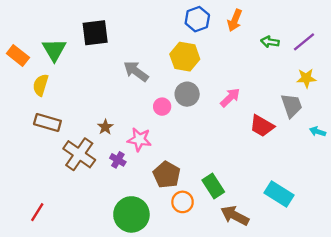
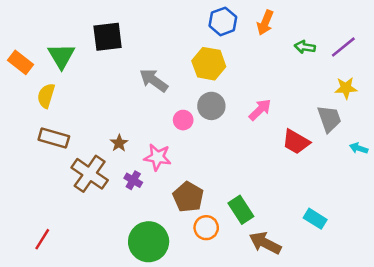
cyan rectangle: (279, 194) -> (315, 219), size x0.7

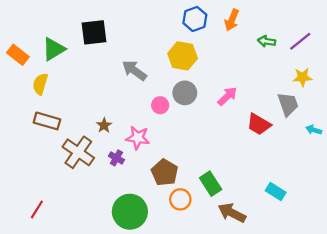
green triangle: (61, 56) -> (54, 49), turned 30

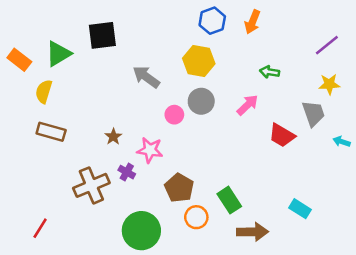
green arrow: (267, 41) -> (270, 72), moved
brown cross: (78, 152) -> (91, 185), moved, turned 32
brown arrow: (232, 213) -> (252, 232), turned 152

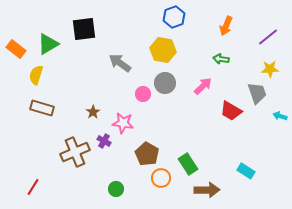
orange arrow: (252, 22) -> (226, 26), moved
green circle: (141, 231) -> (116, 189), size x0.5

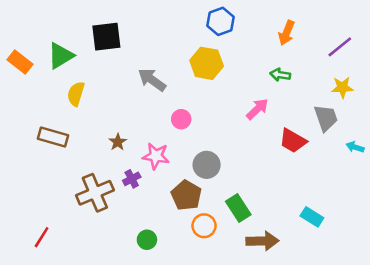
yellow semicircle: (36, 75) -> (76, 94), moved
gray circle: (165, 83) -> (207, 165), moved
purple cross: (104, 141) -> (132, 179), turned 32

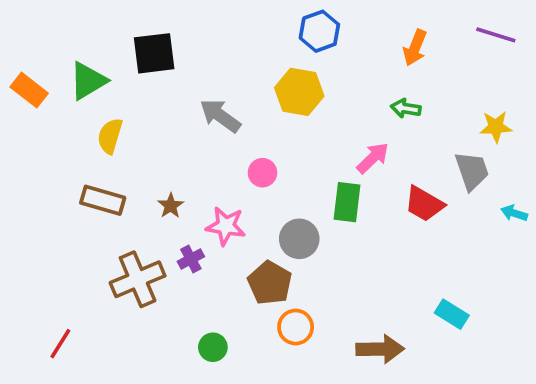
purple line: (340, 47) -> (496, 35), moved, turned 56
brown rectangle: (53, 137) -> (103, 200), moved
green rectangle: (238, 208) -> (347, 202), moved, turned 40

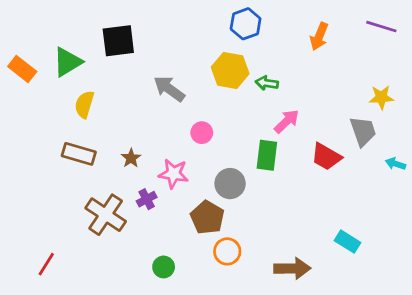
green arrow: (406, 108) -> (267, 83), moved
brown cross: (138, 279) -> (106, 215), turned -33

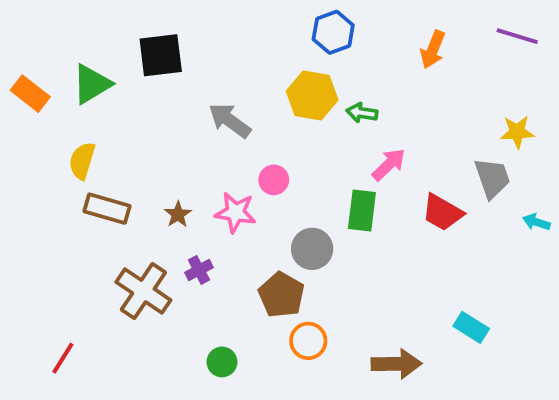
yellow semicircle: (84, 104) -> (82, 161), moved
pink star: (173, 174) -> (235, 212), moved

